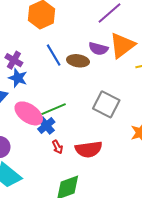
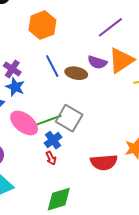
gray square: (106, 104) -> (69, 118), moved
blue cross: (46, 126) -> (53, 140), moved
red semicircle: (89, 149) -> (104, 162), moved

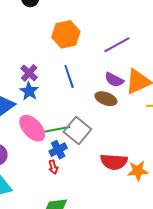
purple line: (110, 27) -> (117, 45), moved
brown ellipse: (76, 73) -> (106, 99), moved
red semicircle: (104, 162) -> (114, 162), moved

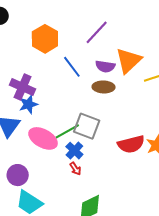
purple cross: (29, 73) -> (22, 87), size x1.4
blue line: (69, 76) -> (72, 67), moved
blue star: (29, 91) -> (28, 104), turned -30

